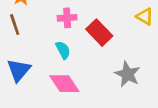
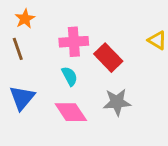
pink cross: (67, 18) -> (74, 42), size x1.4
gray star: (127, 74) -> (117, 102), moved, turned -30

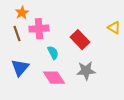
pink cross: (74, 42) -> (39, 29), moved

